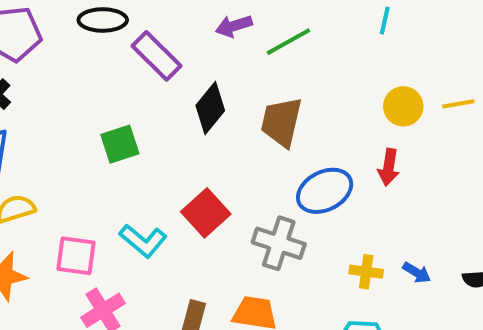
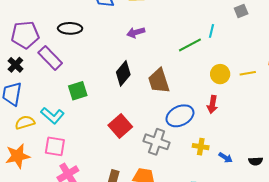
green line: (288, 42) -> (190, 45), moved
purple rectangle: (157, 56) -> (50, 58), moved
brown trapezoid: (281, 122) -> (159, 81), turned -32
cyan L-shape: (143, 241) -> (52, 115), moved
yellow cross: (366, 272) -> (201, 147), moved

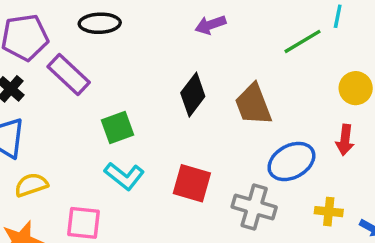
cyan L-shape: (52, 115) -> (124, 176), moved
red square: (120, 126) -> (192, 183), turned -30

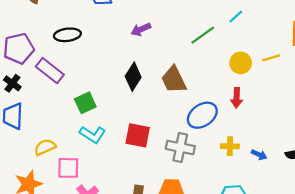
cyan line: (338, 16) -> (236, 17), moved, turned 42
yellow semicircle: (31, 185) -> (45, 147), moved

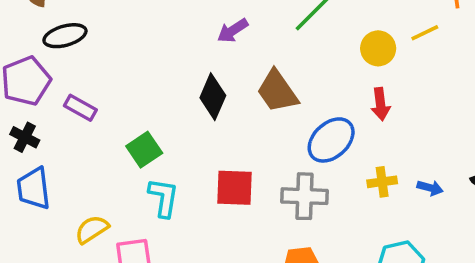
purple arrow: (141, 29) -> (233, 31), moved
black ellipse: (67, 35) -> (65, 36), moved
purple rectangle: (50, 71) -> (80, 108), size x0.7
cyan L-shape: (93, 135) -> (163, 198), turned -105

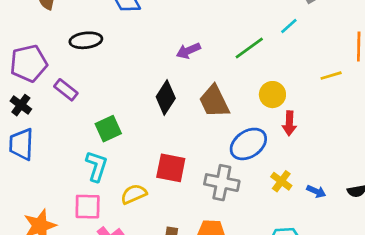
black ellipse: (65, 36) -> (86, 40), moved
yellow circle: (378, 48) -> (272, 95), moved
yellow cross: (382, 182) -> (281, 181), turned 35
cyan L-shape: (163, 198) -> (97, 166), moved
yellow semicircle: (92, 229) -> (134, 194), moved

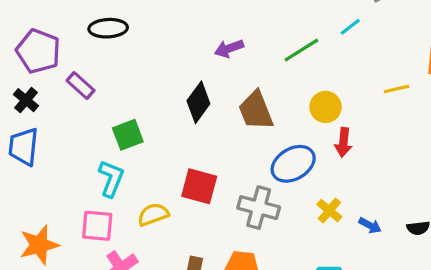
purple pentagon: (29, 63) -> (38, 51), turned 30

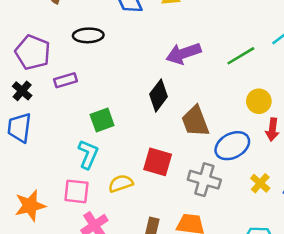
purple arrow: (229, 48) -> (183, 53), size x1.5
purple rectangle: (81, 85) -> (65, 80), turned -60
brown trapezoid: (256, 111) -> (195, 121), moved

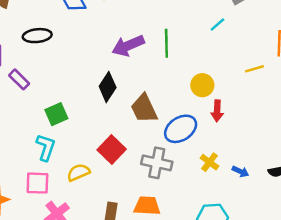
green line: (241, 56) -> (166, 43), moved, turned -56
purple rectangle: (65, 80) -> (19, 79), turned 66
red square: (158, 162) -> (112, 149), turned 32

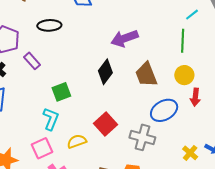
cyan line: (217, 24) -> (192, 15), moved
green line: (166, 43) -> (183, 41), moved
brown trapezoid: (144, 109) -> (146, 75), moved
yellow cross: (210, 162) -> (190, 153), moved
pink square: (37, 183) -> (42, 148), turned -30

